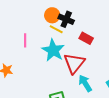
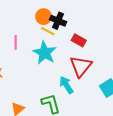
red triangle: (74, 63) -> (81, 66), moved
cyan arrow: (85, 83) -> (66, 85), moved

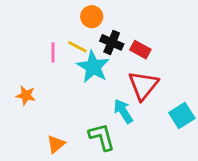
black cross: (58, 21) -> (112, 42), moved
yellow line: (48, 31) -> (77, 47), moved

